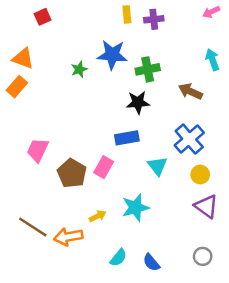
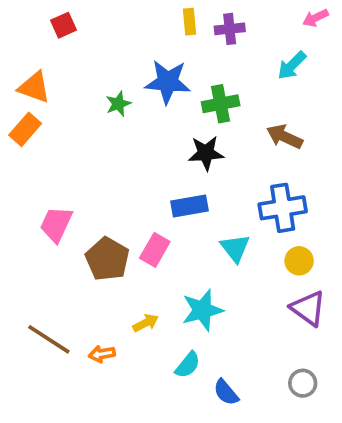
cyan arrow: (212, 60) -> (292, 65), moved, turned -115
blue cross: (189, 139) -> (283, 208), turned 32
orange arrow: (68, 237) -> (102, 354), size x0.6
cyan semicircle: (118, 258) -> (188, 365), moved

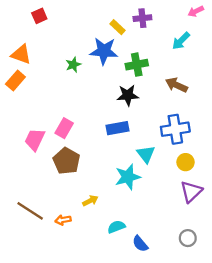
yellow rectangle: (189, 22) -> (117, 27), moved, turned -42
pink rectangle: (155, 250) -> (64, 128), moved
purple triangle: (308, 308) -> (191, 192), turned 40
cyan star: (202, 310) -> (128, 177), moved
cyan semicircle: (188, 365) -> (116, 227), turned -150

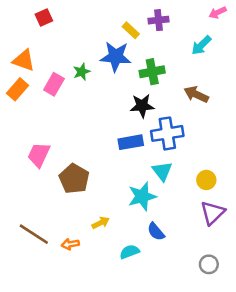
pink rectangle: (64, 128) -> (54, 84), moved
blue cross: (175, 129) -> (167, 133), moved
blue semicircle: (140, 244) -> (156, 232), moved

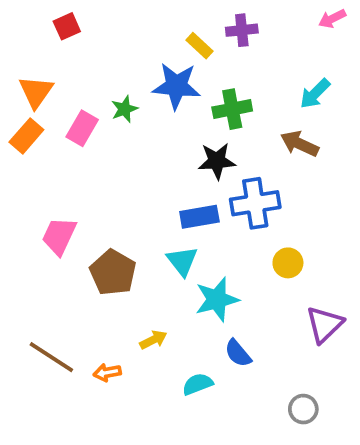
cyan arrow: (201, 45) -> (315, 94), moved
orange triangle: (24, 60) -> (36, 92), turned 45
cyan triangle: (162, 171) -> (182, 261), moved
yellow circle: (206, 180) -> (288, 263), moved
gray circle: (209, 264) -> (303, 409), moved

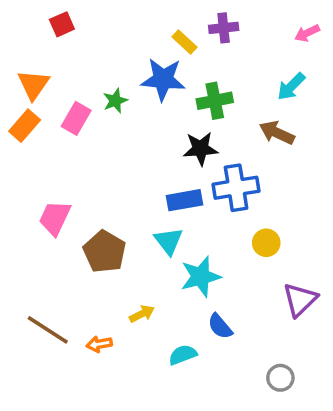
pink arrow: (332, 19) -> (307, 33), moved

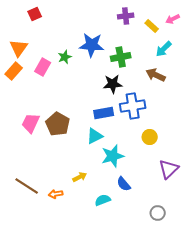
yellow rectangle: (184, 42) -> (152, 26), moved
cyan triangle: (169, 241) -> (95, 136), turned 42
brown pentagon: (105, 252) -> (58, 124), moved

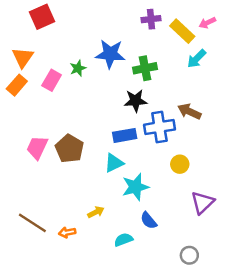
red square: (35, 14) -> (42, 17), size x1.5
yellow rectangle: (152, 26) -> (182, 31), size x1.5
brown arrow: (156, 75) -> (189, 111), moved

